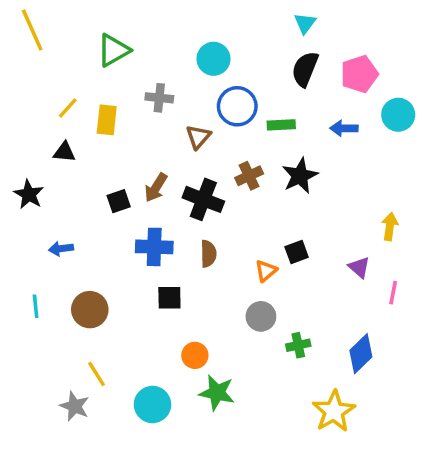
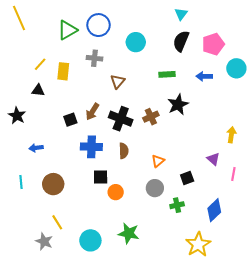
cyan circle: (213, 59) -> (136, 42), moved
blue circle: (237, 106) -> (99, 25), moved
brown cross: (249, 176) -> (151, 117), moved
black square: (297, 252) -> (187, 178), moved
orange circle: (195, 355) -> (116, 192), moved

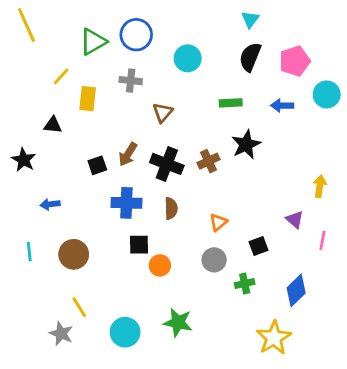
yellow line: (40, 64) -> (61, 76), moved

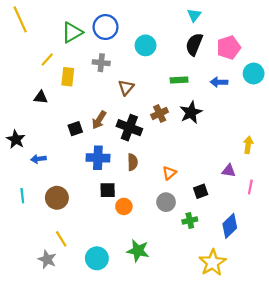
black star: (24, 160) -> (16, 139), moved
brown cross: (209, 161) -> (160, 113), moved
purple triangle: (295, 220) -> (229, 171), turned -32

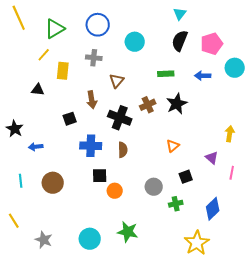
green triangle: (72, 32) -> (55, 29), moved
brown arrow: (99, 120) -> (92, 100), moved, turned -42
purple triangle: (229, 171) -> (212, 158), turned 32
orange triangle: (169, 173) -> (173, 146), moved
yellow line: (61, 239) -> (14, 221), moved

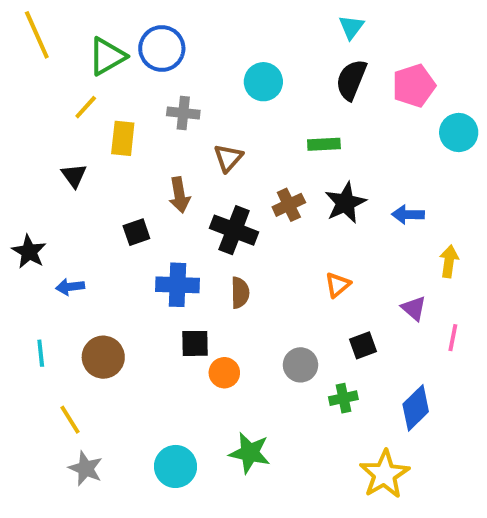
blue circle: (98, 25) -> (162, 49), moved
blue arrow: (203, 76) -> (408, 215), moved
black triangle: (38, 90) -> (74, 175), turned 48
yellow line: (14, 221) -> (70, 420), moved

